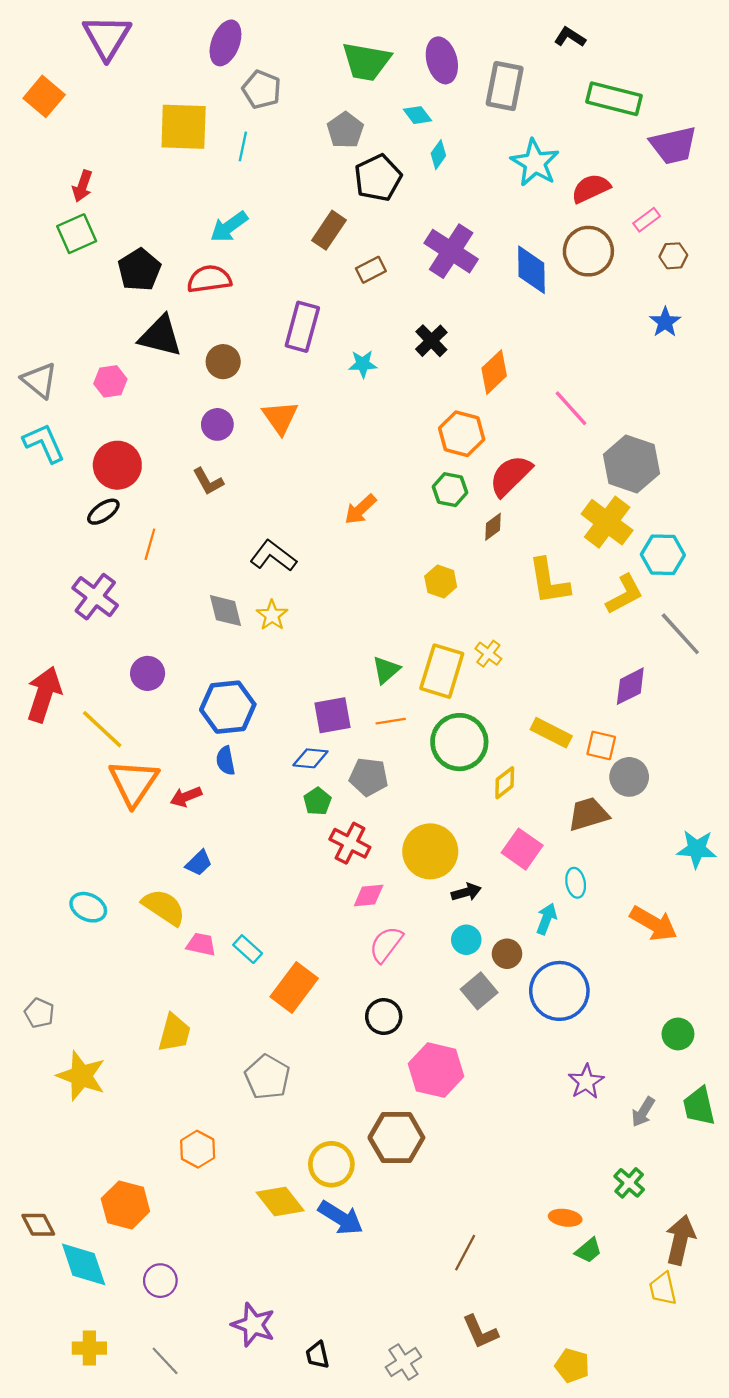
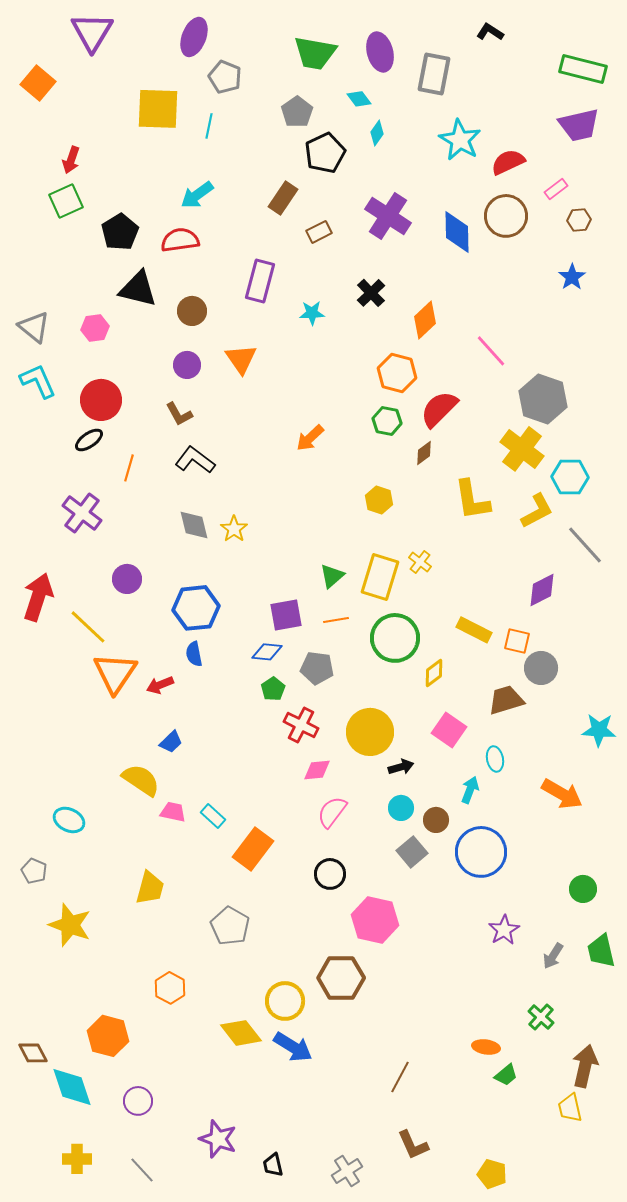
green rectangle: (614, 99) -> (583, 69), moved
black L-shape: (273, 556) -> (195, 460), moved
cyan ellipse: (88, 907) -> (69, 820), moved

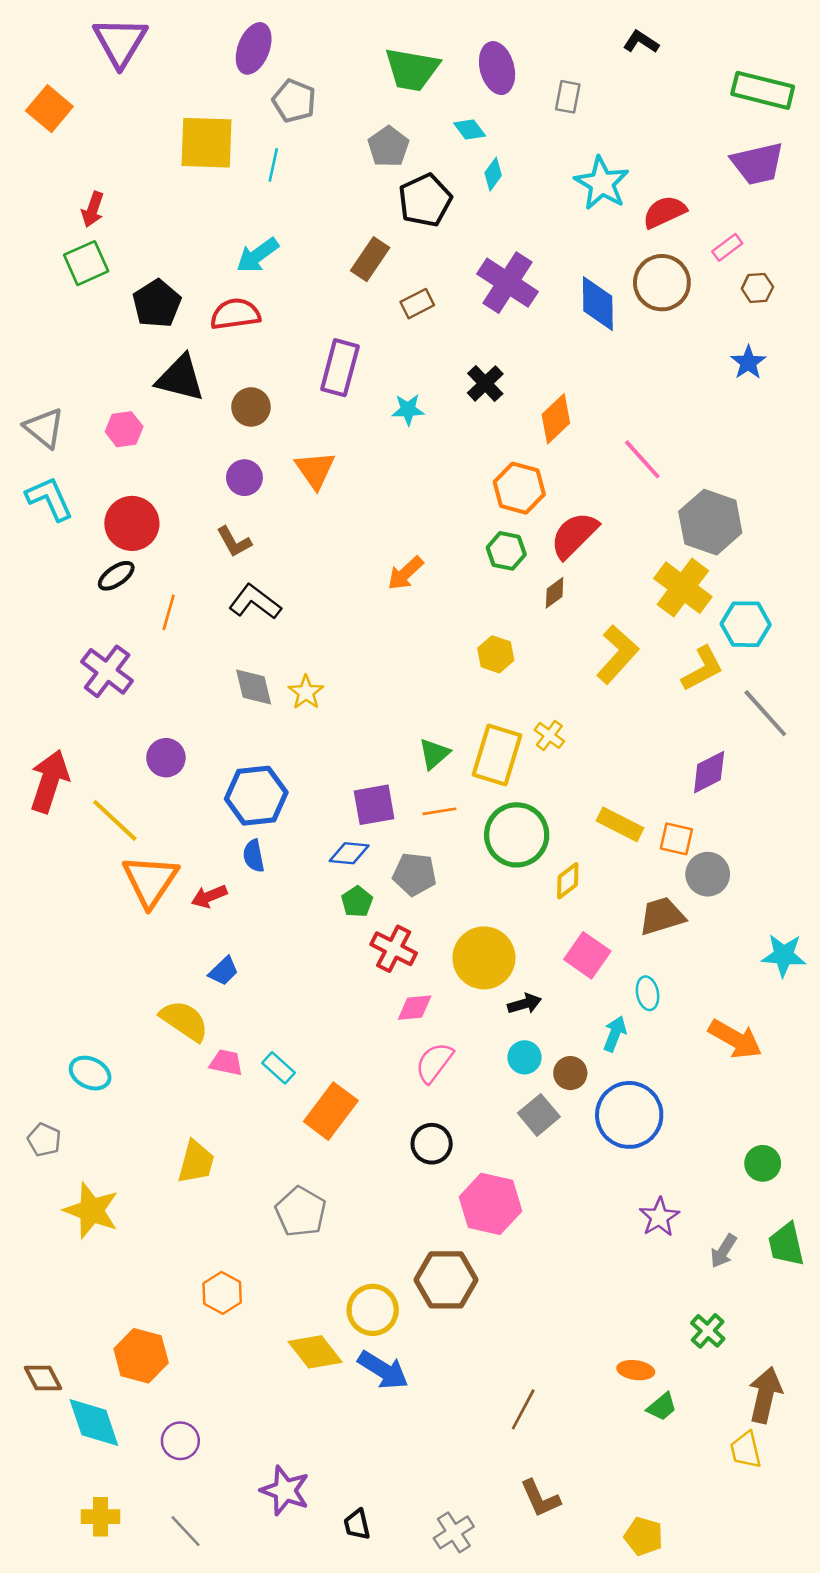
gray rectangle: (434, 74) -> (568, 97), size x0.6
yellow L-shape: (472, 500) -> (617, 654), turned -129

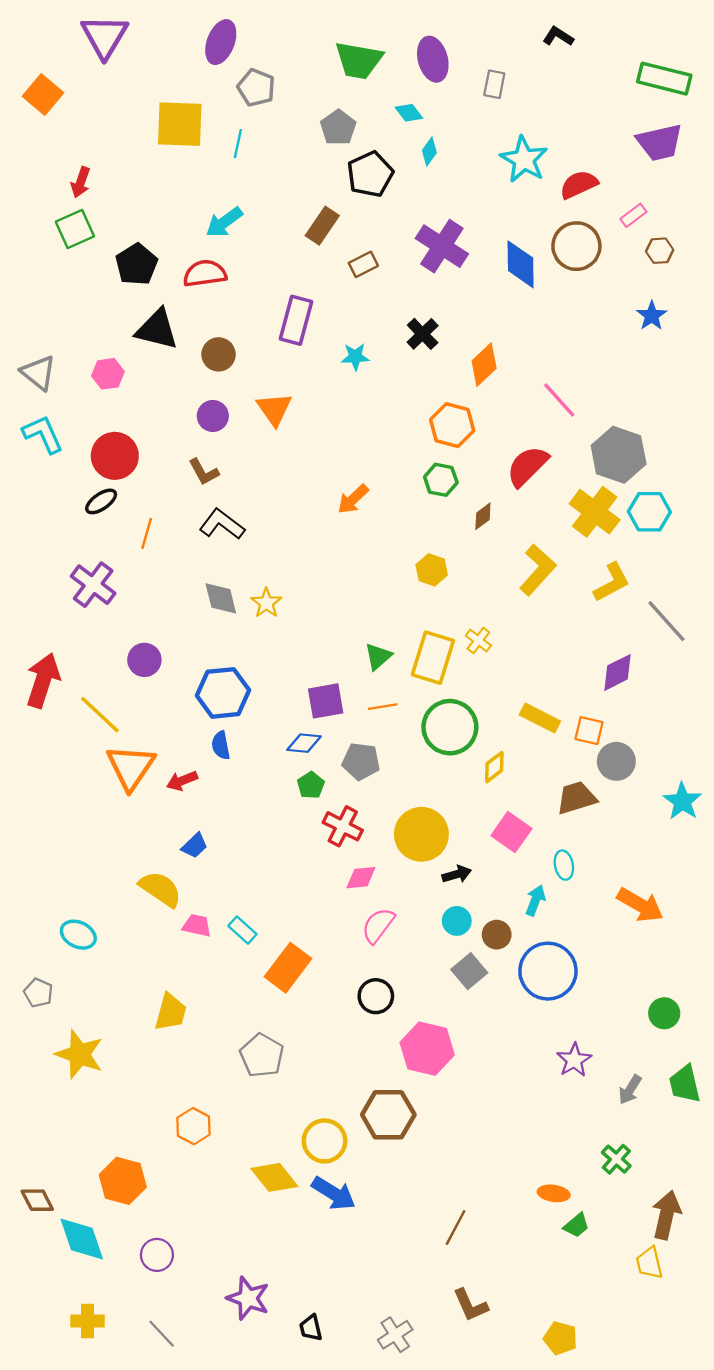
red semicircle: (574, 535) -> (527, 466), moved
cyan hexagon: (746, 624) -> (649, 512), moved
cyan star: (784, 955) -> (682, 801), moved, turned 30

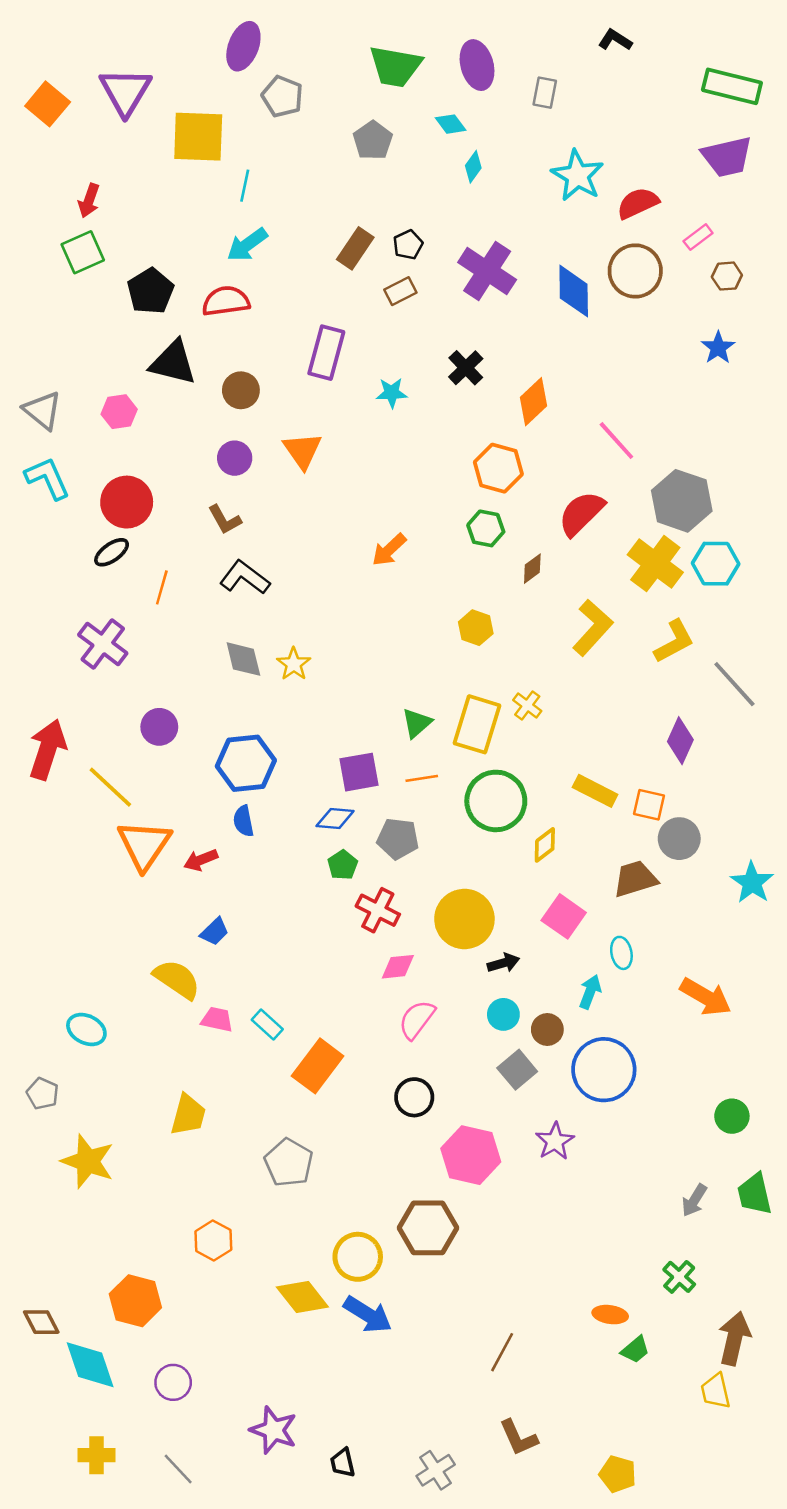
purple triangle: (105, 36) -> (125, 91), moved
cyan line: (238, 144) -> (245, 186), moved
black pentagon: (370, 174) -> (408, 245), moved, size x0.6
purple diamond: (617, 672) -> (680, 741), turned -39
purple star: (574, 1060) -> (555, 1141), moved

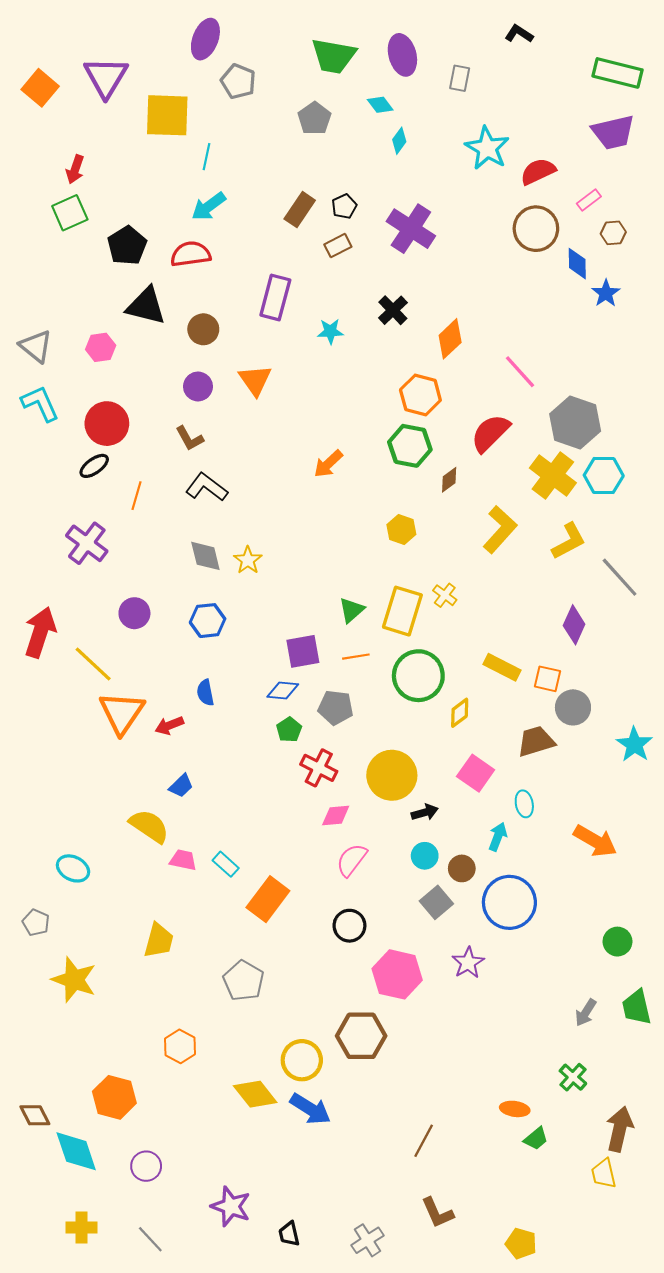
blue diamond: (574, 291) -> (577, 264), moved, size x0.7
green hexagon: (486, 528) -> (410, 446), size x1.4
blue hexagon: (246, 763) -> (208, 621), moved, size x0.7

